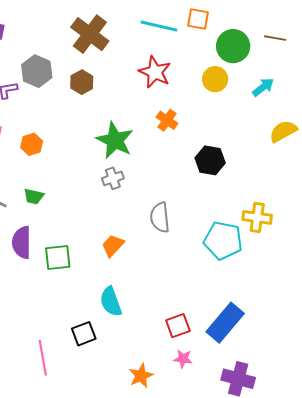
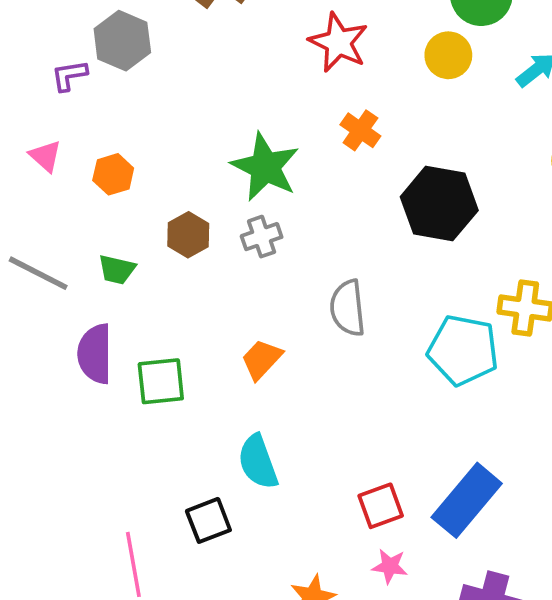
brown hexagon: (82, 82) -> (188, 235), moved
black hexagon: (210, 160) -> (439, 204), size x1.4

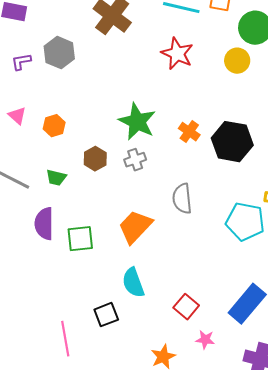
purple L-shape: (69, 75) -> (21, 62), moved
orange cross: (360, 130) -> (189, 132), moved
orange trapezoid: (262, 359) -> (135, 227), size x1.5
red square: (381, 506) -> (186, 307), moved, turned -30

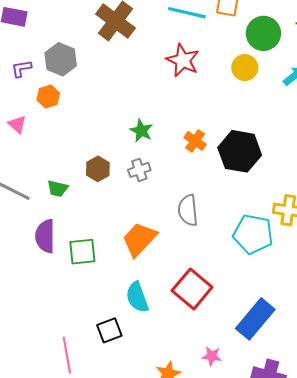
green star: (137, 122) -> (141, 131), size x0.6
orange hexagon: (54, 126) -> (48, 96), moved
red square: (186, 307) -> (192, 289), moved, size x1.5

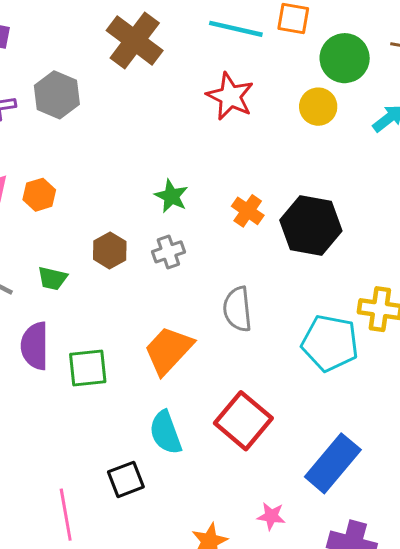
orange hexagon: (48, 96) -> (39, 195), moved

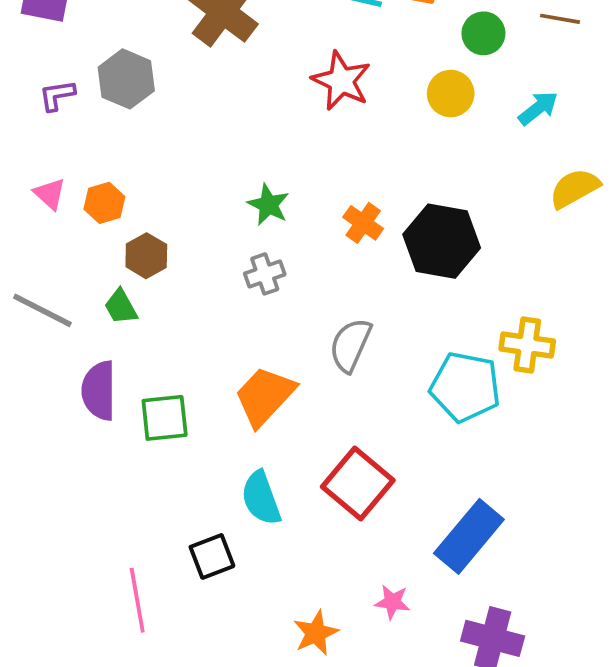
green circle: (345, 58) -> (483, 33), size x0.7
brown hexagon: (110, 250) -> (146, 256), moved
green trapezoid: (52, 278) -> (121, 307), turned 48
gray semicircle: (237, 309) -> (350, 345), turned 30

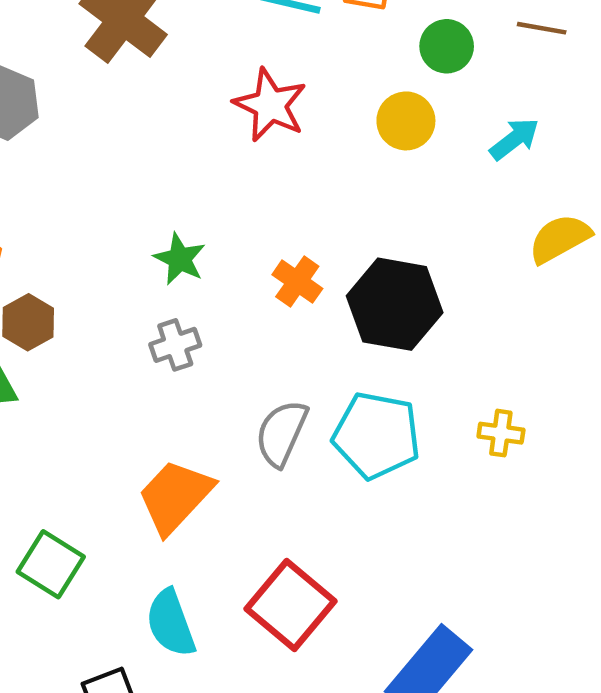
yellow cross: (527, 345) -> (501, 433), size x0.7
cyan pentagon: (465, 387) -> (377, 435), moved
green square: (165, 418) -> (51, 564), moved, turned 38

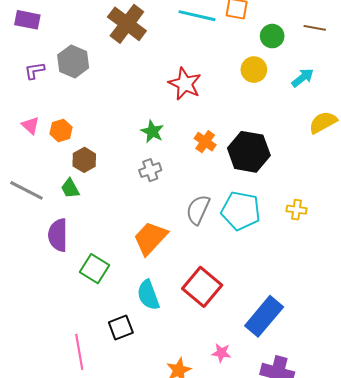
red star: (270, 105) -> (185, 84), moved

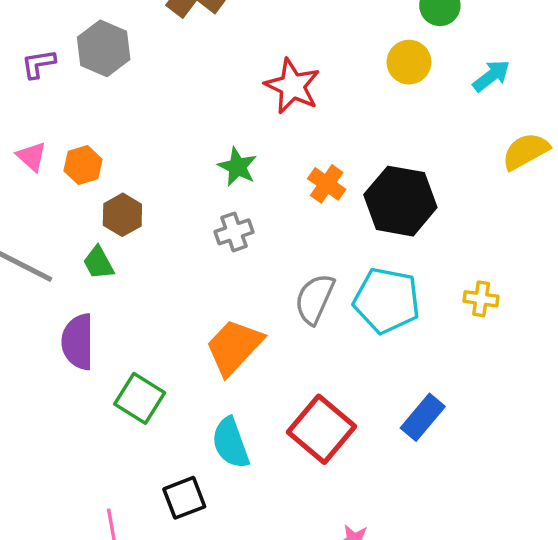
blue rectangle: (264, 316) -> (423, 417), moved, size x0.7

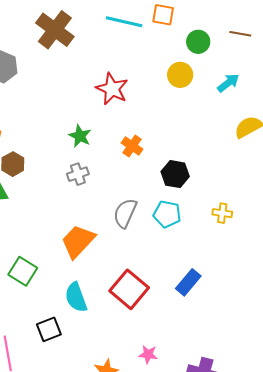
black hexagon: (400, 201) -> (175, 174), moved, size x0.7
cyan pentagon: (387, 301) -> (167, 214), size x0.7

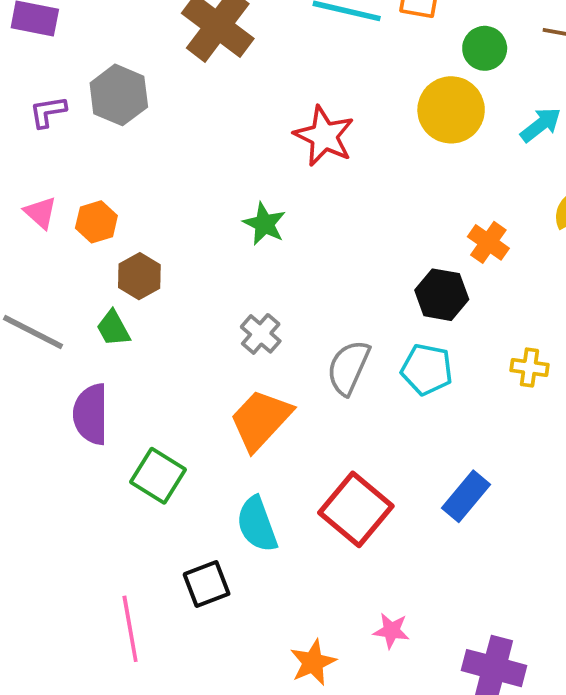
yellow circle: (180, 75) -> (451, 110), size x1.4
orange cross: (132, 146) -> (488, 242), moved
gray cross: (78, 174) -> (261, 334), moved, turned -30

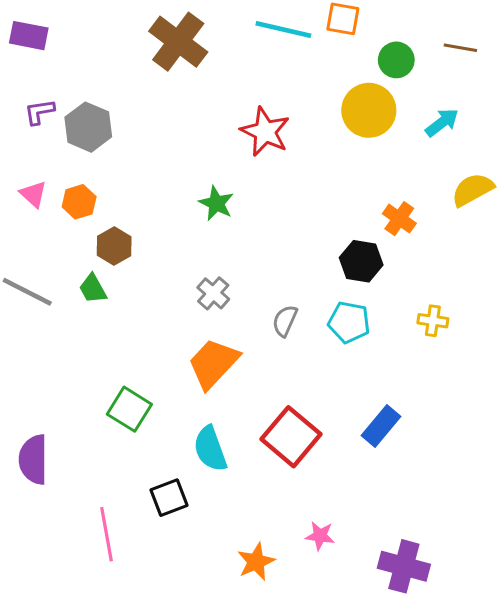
gray hexagon: (119, 95) -> (88, 127), moved
gray semicircle: (348, 367) -> (285, 321), size x0.7
purple semicircle: (91, 414) -> (33, 460), moved

